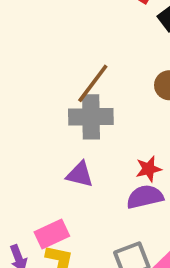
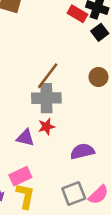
red star: (149, 169) -> (46, 127), moved
purple triangle: (80, 174) -> (25, 138), moved

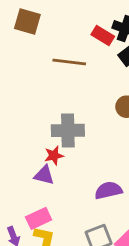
brown line: (48, 76) -> (69, 62), moved, turned 60
red star: (46, 127) -> (54, 156), moved

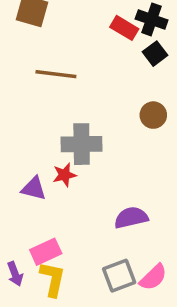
brown line: (69, 62) -> (56, 74), moved
purple triangle: (44, 175) -> (34, 189), moved

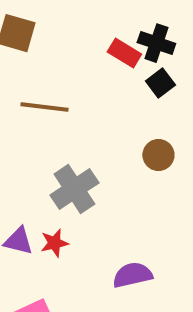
gray cross: (82, 144) -> (74, 189), turned -33
red star: (64, 175) -> (54, 243), moved

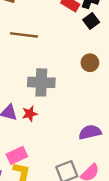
gray cross: (74, 189) -> (41, 82), turned 36
purple semicircle: (132, 275) -> (90, 132), moved

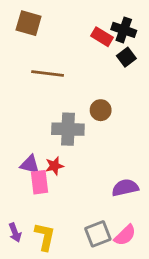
brown circle: (90, 63) -> (101, 110), moved
pink rectangle: (17, 155) -> (39, 182), moved, turned -72

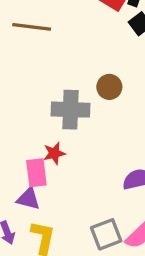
brown line: (48, 73) -> (32, 27), moved
purple triangle: (30, 165) -> (28, 199), moved

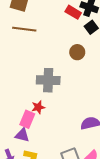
brown circle: (109, 87) -> (77, 52), moved
pink rectangle: (36, 173) -> (27, 119), turned 30

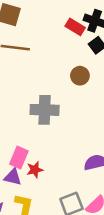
red star: (38, 107) -> (35, 170), moved

